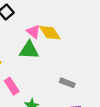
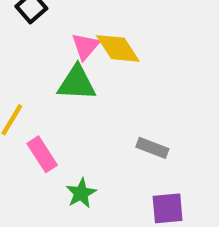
pink triangle: (33, 32) -> (85, 46), turned 32

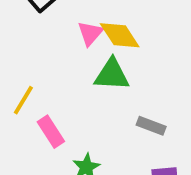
green triangle: (77, 83) -> (112, 75), moved

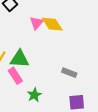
green triangle: (112, 75) -> (20, 59), moved

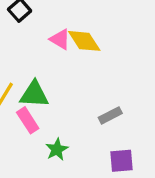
pink triangle: (36, 23) -> (60, 39), turned -40
gray rectangle: (69, 73) -> (110, 115), turned -48

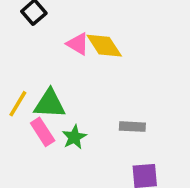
gray rectangle: (110, 115) -> (132, 127), turned 30
green star: (57, 149) -> (74, 137), moved

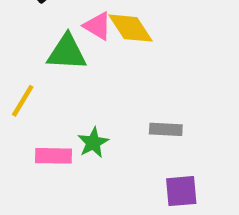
green triangle: (50, 104) -> (67, 52), moved
pink rectangle: (43, 132) -> (54, 156), moved, turned -56

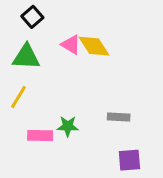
green triangle: (67, 52) -> (26, 57), moved
green star: (93, 143) -> (68, 126), turned 30

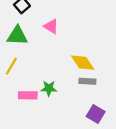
yellow diamond: (94, 46) -> (83, 63), moved
purple square: (129, 160) -> (96, 114), turned 36

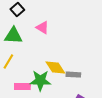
yellow diamond: (83, 63) -> (55, 68), moved
green star: (49, 88) -> (40, 81), size x1.5

